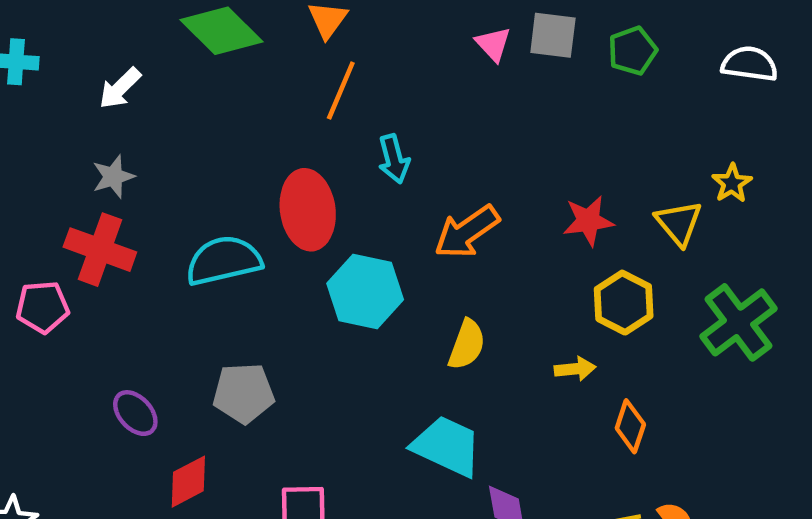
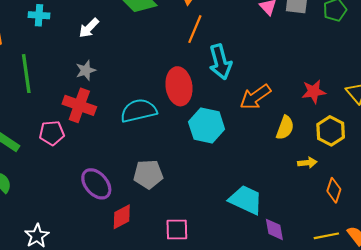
cyan arrow: (394, 159) -> (220, 62), size x1.5
yellow semicircle: (467, 345) -> (285, 128), moved
purple ellipse: (135, 413) -> (96, 184), size x1.4

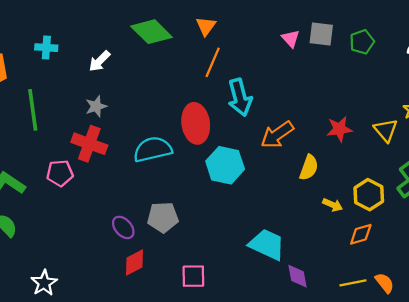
yellow hexagon: (331, 131) -> (369, 195), moved
yellow arrow: (307, 163) -> (333, 205), turned 30
purple ellipse: (96, 184) -> (123, 227), moved, size x0.7
orange diamond: (334, 190) -> (361, 234), turned 55

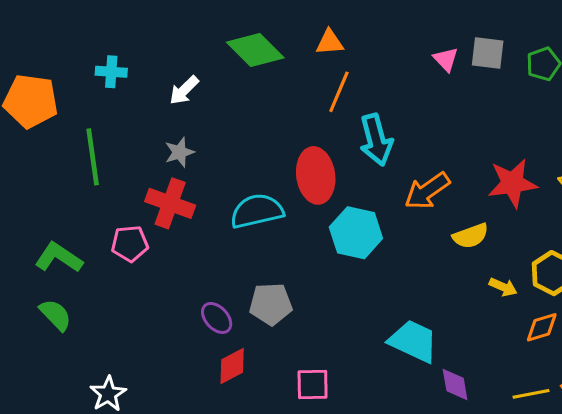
orange triangle: (206, 26) -> (330, 42), turned 50
red star: (339, 129) -> (512, 183), size x1.4
yellow semicircle: (309, 167) -> (471, 236), turned 50

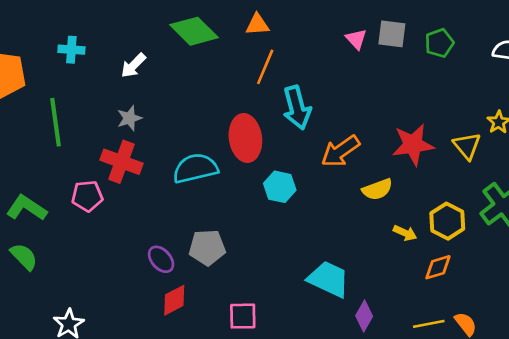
cyan hexagon: (356, 233) -> (280, 187), size x0.7
purple diamond: (455, 385) -> (364, 316), turned 40

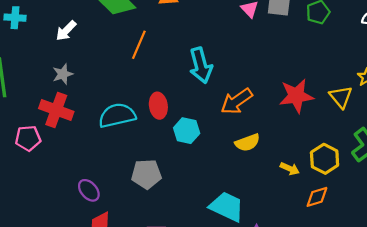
orange line: (265, 67) -> (139, 45), moved
red ellipse: (245, 138) -> (158, 106), moved, size x0.7
yellow semicircle: (377, 189) -> (247, 143), moved
gray pentagon: (207, 247) -> (146, 174), moved

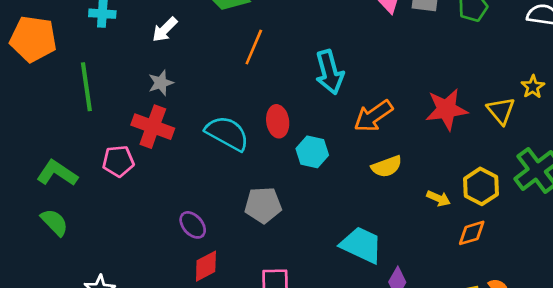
cyan semicircle: (117, 115) -> (227, 133), turned 42

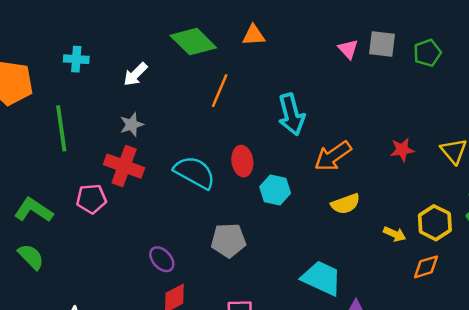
red star: (446, 109) -> (402, 150), size x0.6

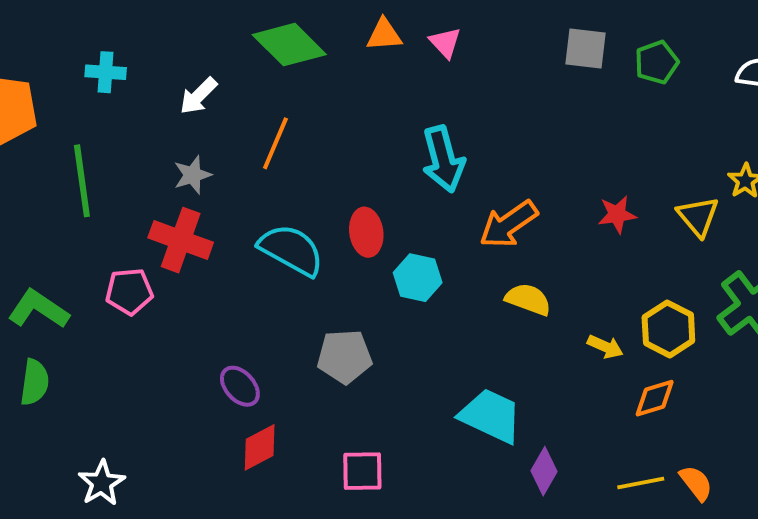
pink triangle: (348, 49) -> (445, 43), moved
orange line: (220, 91) -> (275, 143), moved
yellow semicircle: (346, 204) -> (528, 299), turned -140
green semicircle: (31, 257) -> (35, 382), turned 52

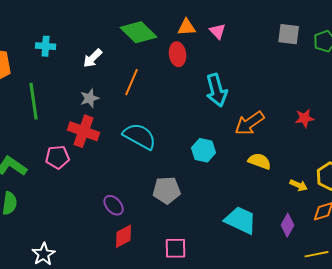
red ellipse: (366, 232) -> (178, 54), moved
purple diamond: (544, 471) -> (288, 225), moved

